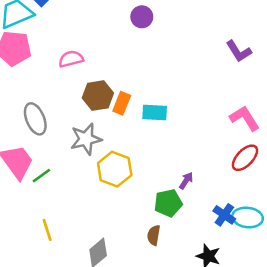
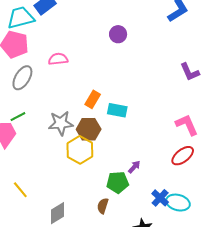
brown hexagon: (98, 96) -> (89, 129), moved
gray ellipse: (35, 119) -> (22, 78), moved, turned 45
green line: (41, 176) -> (18, 117), moved
yellow line: (47, 230) -> (20, 190), turned -30

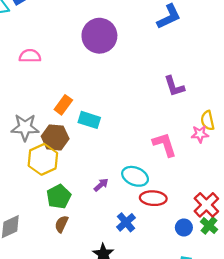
purple circle: (118, 34) -> (99, 36), size x1.8
red ellipse: (183, 156) -> (153, 198), moved, turned 35
green pentagon: (118, 182) -> (59, 197), moved, turned -30
cyan ellipse: (178, 203) -> (135, 176), moved

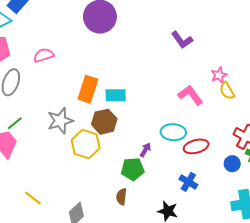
orange rectangle: (63, 105) -> (88, 89), size x1.4
yellow semicircle: (208, 120) -> (227, 91), moved
brown hexagon: (55, 137) -> (104, 122), moved
green pentagon: (59, 197) -> (133, 169), moved, turned -30
blue cross: (126, 222) -> (188, 182), moved

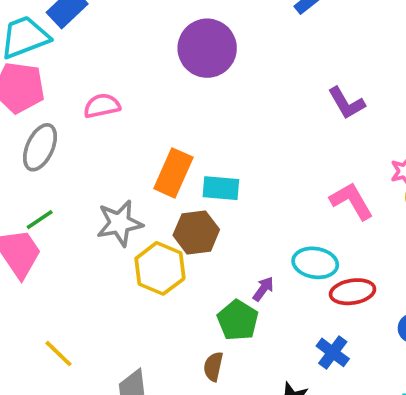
green pentagon: (133, 169) -> (238, 320), turned 30

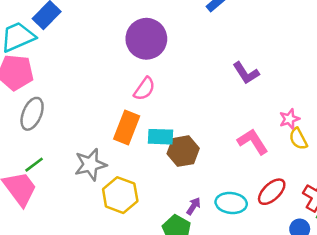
pink semicircle: (102, 106) -> (144, 89), moved, turned 140
brown hexagon: (196, 232) -> (183, 151), moved
cyan ellipse: (315, 263) -> (231, 203), moved
red ellipse: (353, 292) -> (272, 192), moved, turned -32

